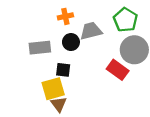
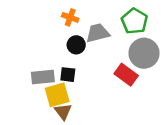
orange cross: (65, 16) -> (70, 17), turned 32
gray rectangle: (40, 48) -> (43, 77), moved

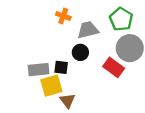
black circle: (76, 45) -> (80, 52), moved
brown triangle: (63, 111) -> (68, 101), moved

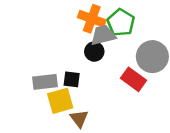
orange cross: (63, 16) -> (92, 19), moved, size x1.5
green pentagon: (121, 19) -> (121, 23), moved
black circle: (80, 52) -> (94, 52), moved

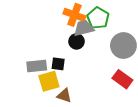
red rectangle: (133, 79) -> (122, 79), moved
brown triangle: (79, 118) -> (64, 96), turned -35

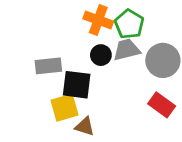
gray trapezoid: (84, 28) -> (127, 50), moved
black square: (58, 64) -> (77, 85), size x1.6
gray rectangle: (37, 66) -> (48, 66), moved

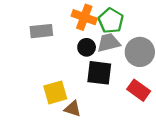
gray rectangle: (48, 66) -> (41, 31), moved
black square: (77, 85) -> (99, 73), moved

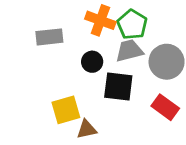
black circle: (87, 47) -> (92, 62), moved
brown triangle: (73, 109) -> (87, 129), turned -30

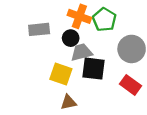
gray trapezoid: (129, 51) -> (82, 52), moved
black circle: (92, 62) -> (71, 38), moved
yellow square: (66, 110) -> (61, 74), moved, turned 35

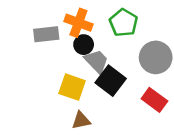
orange cross: (79, 16) -> (78, 23), moved
gray trapezoid: (82, 52) -> (96, 61), turned 60
black square: (93, 69) -> (111, 81), turned 30

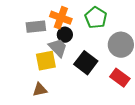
gray trapezoid: (96, 61) -> (58, 48), moved
yellow square: (72, 87) -> (46, 61), moved, turned -30
brown triangle: (81, 120) -> (40, 90), moved

